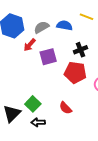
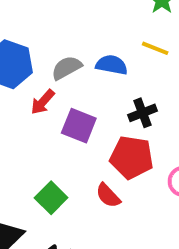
purple square: (48, 57) -> (79, 126), turned 36
green square: (33, 104) -> (51, 198), moved
red semicircle: (66, 108) -> (108, 195), moved

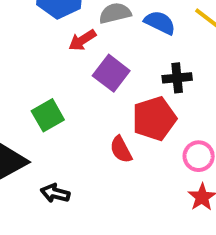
red pentagon: (132, 157) -> (154, 119), turned 30
green square: (51, 198) -> (48, 115), moved

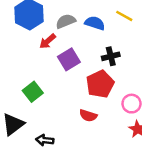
purple square: (111, 73) -> (69, 59), turned 30
red semicircle: (121, 149) -> (88, 116), moved, turned -36

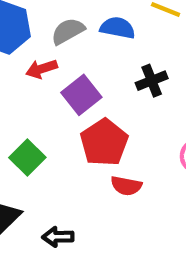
red arrow: (48, 41) -> (42, 69), turned 30
red pentagon: (100, 84) -> (104, 142), moved

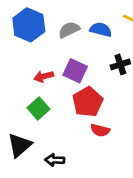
red arrow: (42, 69) -> (44, 76), moved
purple square: (81, 95) -> (75, 71), turned -30

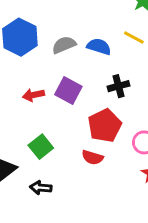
red pentagon: (88, 102) -> (105, 126), moved
green square: (38, 108) -> (41, 147), moved

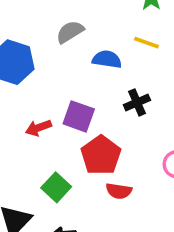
gray semicircle: (64, 45) -> (70, 32), moved
red pentagon: (105, 126) -> (101, 155), moved

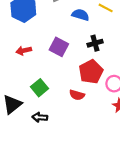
red arrow: (38, 128) -> (24, 51), moved
red pentagon: (101, 155) -> (91, 72), moved

